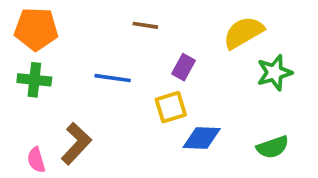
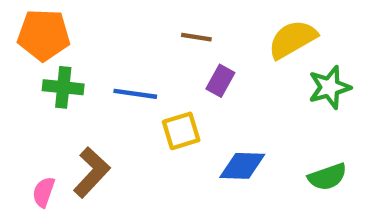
brown line: (145, 25) -> (196, 37), moved
green cross: (34, 80) -> (63, 87), moved
yellow square: (171, 107) -> (181, 131), moved
pink semicircle: (36, 160) -> (44, 192), turned 35

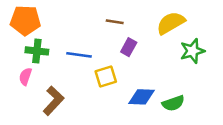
green semicircle: (327, 177) -> (173, 103), moved
pink semicircle: (44, 192) -> (25, 76), moved

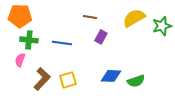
green star: (192, 51) -> (162, 26), moved
yellow square: (106, 76) -> (68, 80), moved

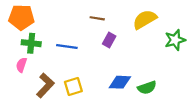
green star: (162, 26) -> (175, 40), moved

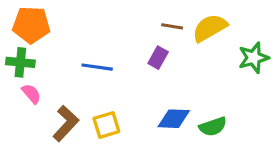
brown line: (97, 18) -> (172, 26), moved
green cross: (31, 43) -> (20, 62), moved
pink semicircle: (21, 65) -> (31, 94), turned 120

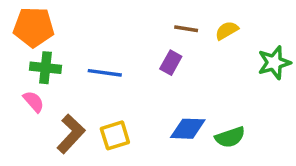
yellow semicircle: (210, 28) -> (227, 30), size x0.6
green cross: (20, 62) -> (45, 68), moved

